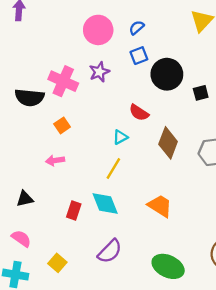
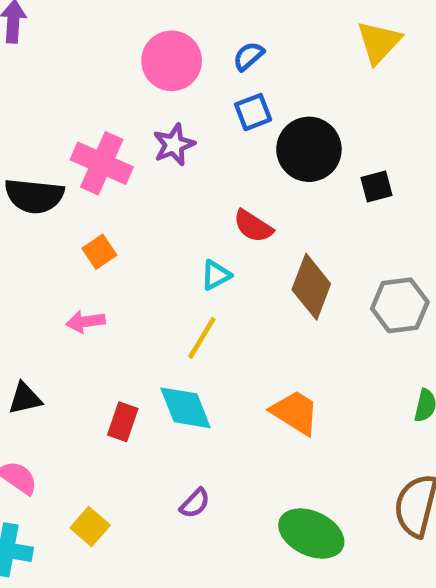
purple semicircle: (110, 251) -> (195, 503), size x0.6

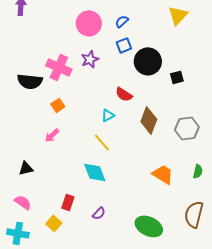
pink arrow: (85, 322) -> (52, 135), turned -35
yellow line: (202, 338) -> (102, 142), turned -72
orange trapezoid: (295, 412) -> (163, 174), moved
red rectangle: (123, 422) -> (68, 202), moved

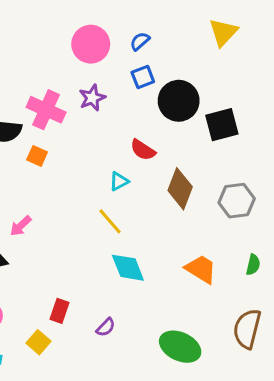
black square: (177, 77) -> (222, 125), size x1.6
orange square: (58, 105) -> (37, 156), moved, turned -32
pink arrow: (52, 135) -> (21, 226), moved
cyan diamond: (95, 172) -> (128, 268), moved

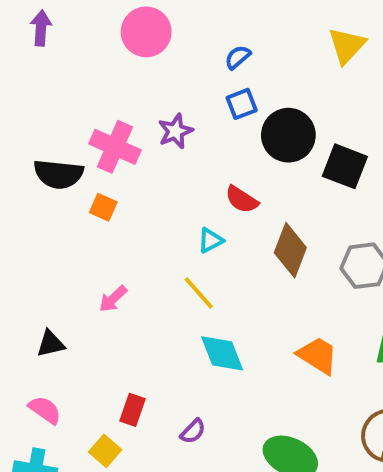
pink circle: (91, 44) -> (146, 32), moved
black square: (222, 125) -> (345, 166), turned 36
pink arrow: (21, 226) -> (113, 299), moved

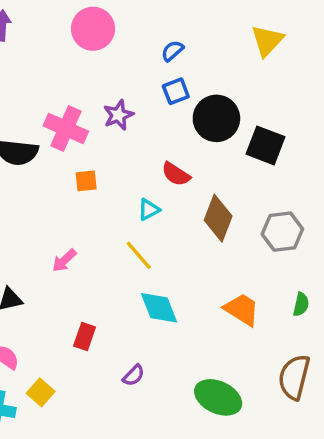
orange square: (103, 207) -> (86, 181), moved, turned -30
red rectangle: (132, 410) -> (85, 337), moved
yellow square: (105, 451) -> (41, 392), moved

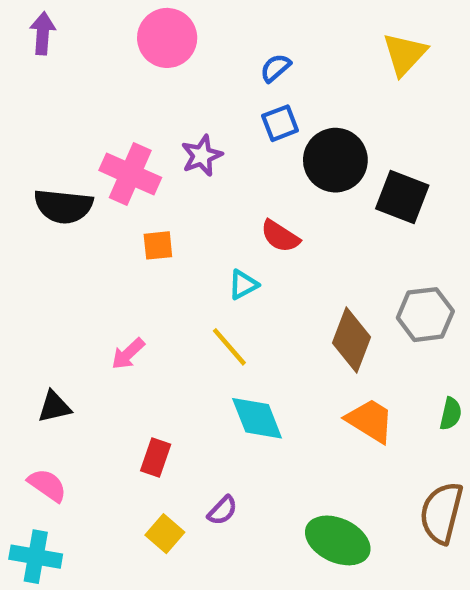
brown diamond: (218, 218) -> (352, 340), moved
yellow square: (41, 392) -> (165, 534), moved

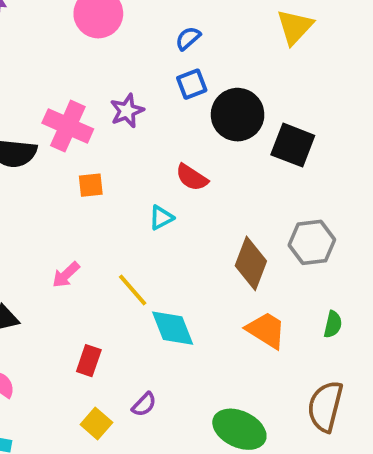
yellow line: (229, 347) -> (133, 290), moved

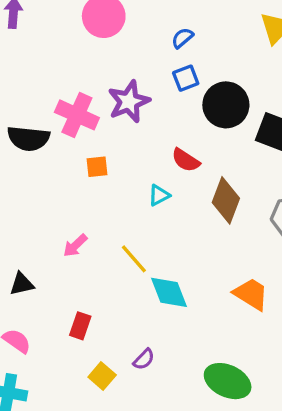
purple star: (127, 111) -> (129, 102), size x1.4
brown diamond: (251, 263) -> (226, 200), moved
red rectangle: (89, 361) -> (80, 326), moved

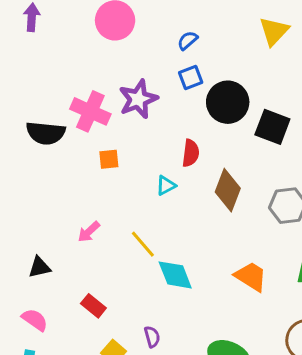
red semicircle: (186, 160) -> (191, 153), turned -116
red rectangle: (80, 326) -> (93, 306), turned -70
purple semicircle: (144, 359) -> (152, 337), turned -60

